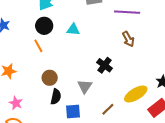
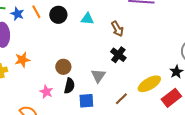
brown arrow: (128, 39) -> (117, 29), moved
orange line: (38, 46) -> (36, 12), moved
pink star: (16, 103) -> (46, 92), moved

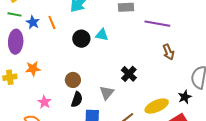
black circle: (58, 15) -> (81, 39), moved
brown arrow: (117, 29) -> (168, 52), moved
pink star: (46, 92) -> (44, 102), moved

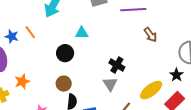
black circle: (81, 39) -> (65, 53), moved
gray triangle: (107, 93) -> (110, 84), moved

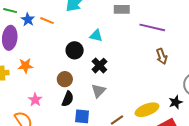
orange line: (30, 32) -> (47, 21), turned -48
black cross: (117, 65) -> (99, 66), moved
gray triangle: (110, 84) -> (98, 91), moved

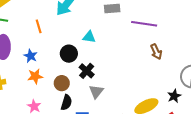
blue star: (28, 19) -> (31, 56), moved
orange line: (47, 21) -> (39, 26), turned 56
orange star: (25, 66) -> (35, 76), moved
black cross: (99, 66) -> (87, 71), moved

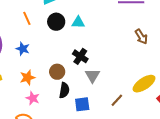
brown arrow: (156, 52) -> (141, 37), moved
black circle: (69, 54) -> (56, 22), moved
orange star: (35, 76) -> (27, 77), moved

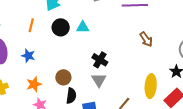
orange line: (27, 18) -> (31, 25), turned 40
black cross: (80, 56) -> (100, 60), moved
yellow ellipse: (144, 84) -> (151, 86), turned -50

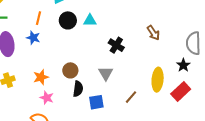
blue star: (28, 56) -> (33, 38), moved
black cross: (100, 60) -> (116, 45), moved

